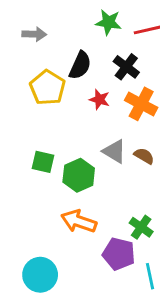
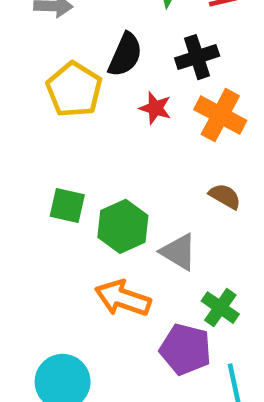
black cross: (126, 67) -> (197, 57), turned 35
gray triangle: (114, 151) -> (179, 252), moved

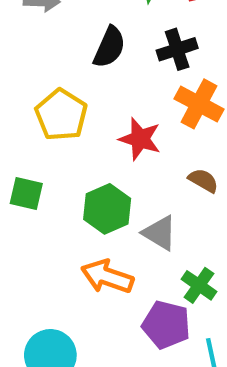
yellow pentagon: (74, 90) -> (61, 115), moved
red star: (155, 108) -> (140, 139), moved, size x1.4
green square: (67, 205) -> (26, 194), moved

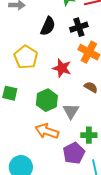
gray triangle: (160, 233) -> (71, 111), turned 30
green cross: (199, 285) -> (89, 135), turned -35
purple pentagon: (166, 325) -> (74, 153), turned 30

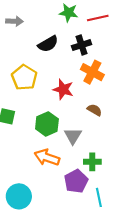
black semicircle: (48, 26) -> (48, 44), turned 36

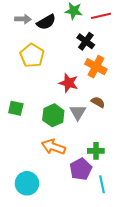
black semicircle: (48, 44) -> (46, 22), moved
black cross: (82, 45) -> (86, 41), turned -36
yellow pentagon: (24, 77) -> (32, 56), moved
gray triangle: (73, 136) -> (78, 112), moved

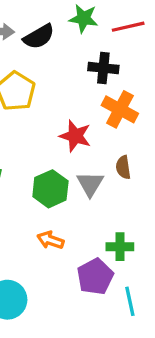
black cross: (86, 41) -> (103, 68), turned -30
brown semicircle: (98, 102) -> (123, 167), turned -128
orange arrow: (53, 147) -> (50, 240), size x0.7

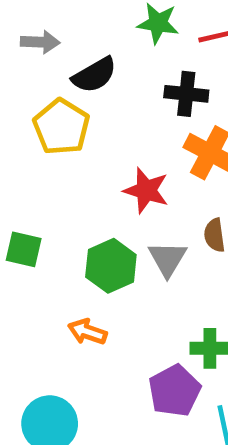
black semicircle: (39, 37) -> (94, 75), moved
orange arrow: (50, 240) -> (87, 332), moved

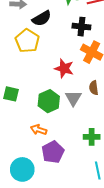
purple pentagon: (174, 391) -> (53, 152), moved

